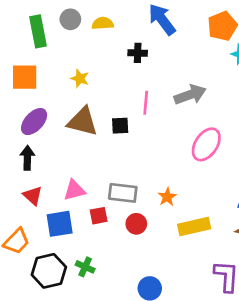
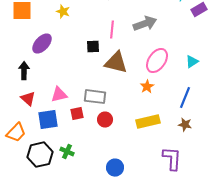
purple ellipse: (34, 122) -> (42, 44), moved
brown triangle: (82, 122) -> (116, 63), moved
orange star: (167, 197) -> (147, 87), moved

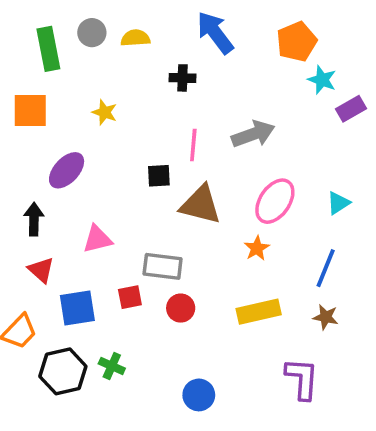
pink triangle: (59, 95) -> (97, 239), moved

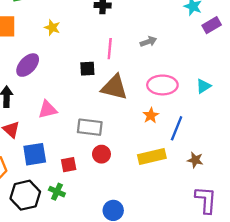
gray arrow: (253, 134) -> (148, 42), size x0.6
pink ellipse: (275, 201) -> (162, 85), turned 56
blue line: (326, 268) -> (177, 128), moved
red square: (130, 297) -> (69, 165), moved
purple L-shape: (302, 379) -> (206, 200), moved

